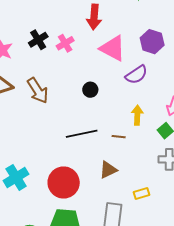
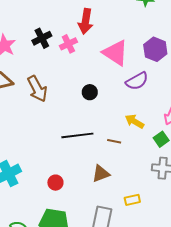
red arrow: (94, 17) -> (86, 21), moved
yellow arrow: (137, 115) -> (134, 121), turned -66
red circle: (64, 183) -> (55, 183), size x0.5

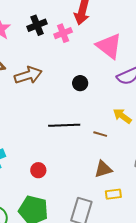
brown arrow: (37, 89) -> (28, 75), turned -84
brown triangle: (101, 174) -> (103, 169), moved

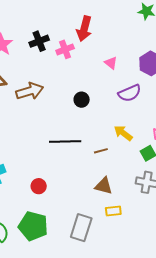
pink triangle: (109, 46) -> (111, 63), size x0.5
brown line: (100, 134) -> (101, 151), turned -32
brown triangle: (103, 169) -> (104, 186), turned 30

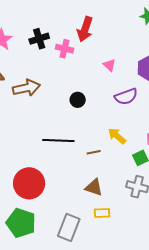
pink cross: (65, 49) -> (64, 49), turned 30
red circle: (39, 186) -> (29, 183), size x2.0

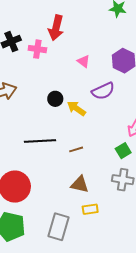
yellow arrow: (117, 136) -> (76, 108), moved

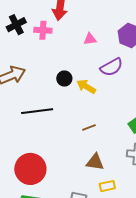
pink triangle: (84, 61) -> (90, 39), turned -40
black line: (40, 141) -> (37, 111), moved

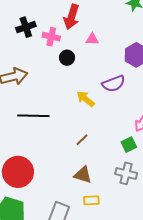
pink triangle: (90, 39) -> (92, 39), moved
black circle: (64, 78) -> (67, 58), moved
brown line: (89, 127) -> (82, 140), turned -32

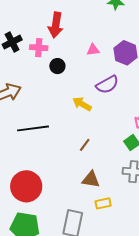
pink triangle: (92, 39) -> (93, 50), moved

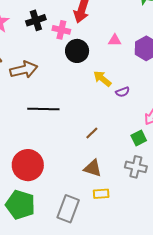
black circle: (57, 66) -> (77, 51), size x1.5
purple semicircle: (107, 85) -> (123, 92), moved, size x0.6
yellow arrow: (82, 104) -> (102, 79), moved

